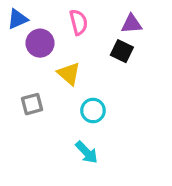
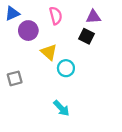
gray square: (32, 104) -> (15, 78), moved
cyan circle: (93, 111) -> (66, 68), moved

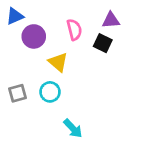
pink semicircle: (56, 16) -> (74, 30), moved
cyan circle: (66, 68) -> (50, 92), moved

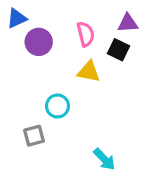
yellow triangle: (58, 62) -> (89, 72), moved, turned -30
gray square: (18, 93) -> (34, 136), moved
cyan arrow: (73, 128) -> (104, 159), moved

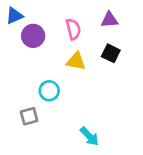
black square: (118, 50) -> (111, 53), moved

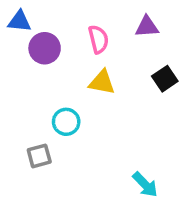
blue triangle: (14, 16) -> (19, 21), turned 30
black square: (111, 53) -> (165, 79), moved, turned 30
cyan arrow: (89, 136) -> (145, 185), moved

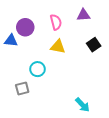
blue triangle: (19, 21) -> (11, 41), moved

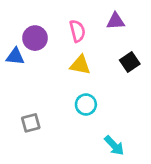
cyan circle: (37, 69) -> (86, 104), moved

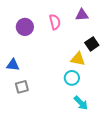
blue triangle: (15, 56) -> (13, 65), moved
yellow triangle: (80, 65) -> (78, 59), moved
cyan circle: (86, 104) -> (72, 78), moved

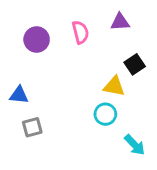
cyan arrow: (81, 103) -> (135, 145), moved

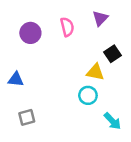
purple triangle: (120, 22) -> (100, 18), turned -42
gray square: (32, 127) -> (27, 117), moved

